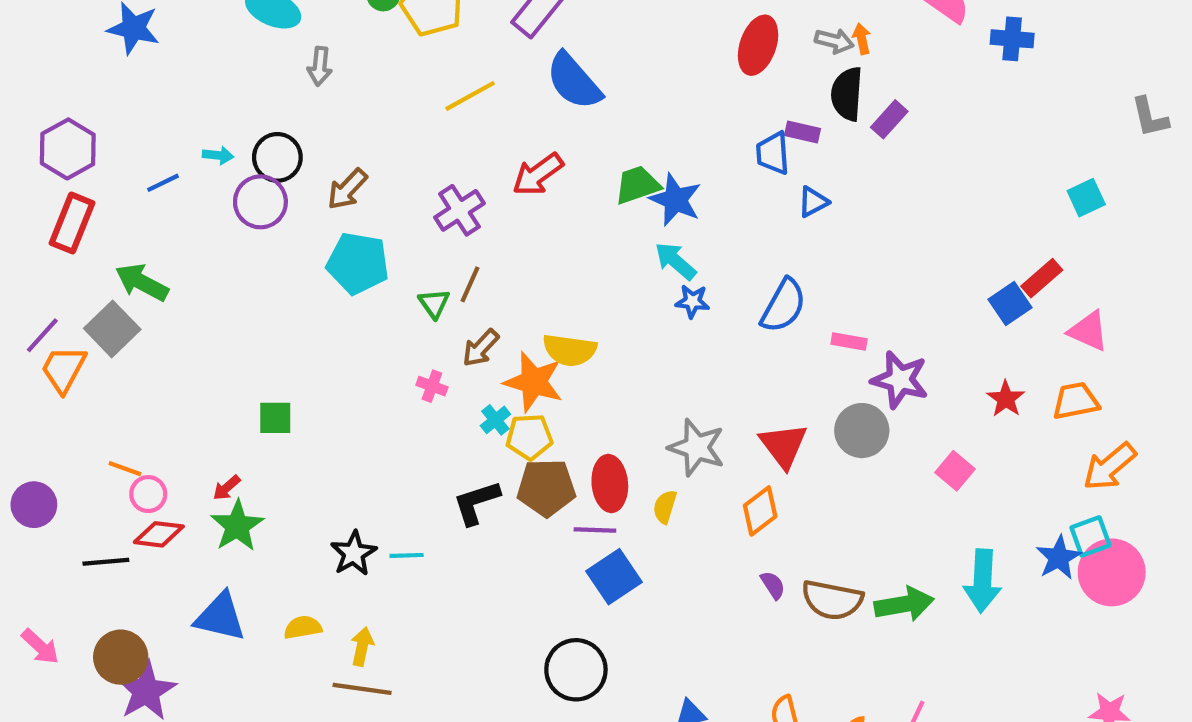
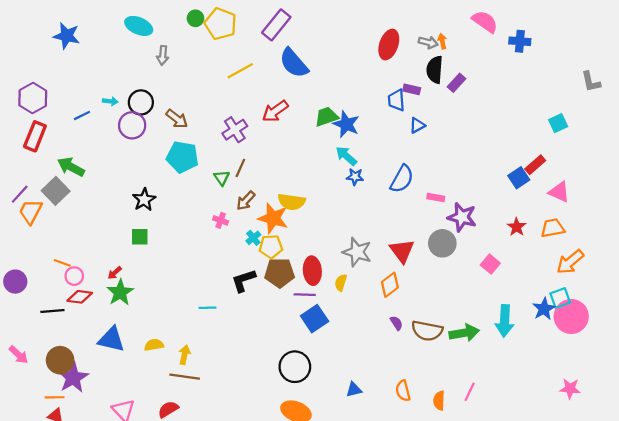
brown arrow: (347, 189) -> (177, 119), turned -95
black star: (354, 553) -> (144, 200), moved

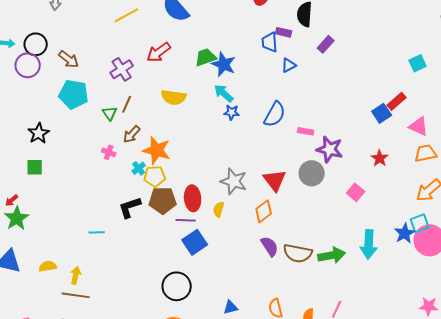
purple rectangle: (457, 83) -> (326, 44), moved
yellow semicircle: (292, 202) -> (174, 97), moved
orange trapezoid: (553, 228) -> (426, 153), moved
purple semicircle: (396, 323) -> (270, 246), size x1.5

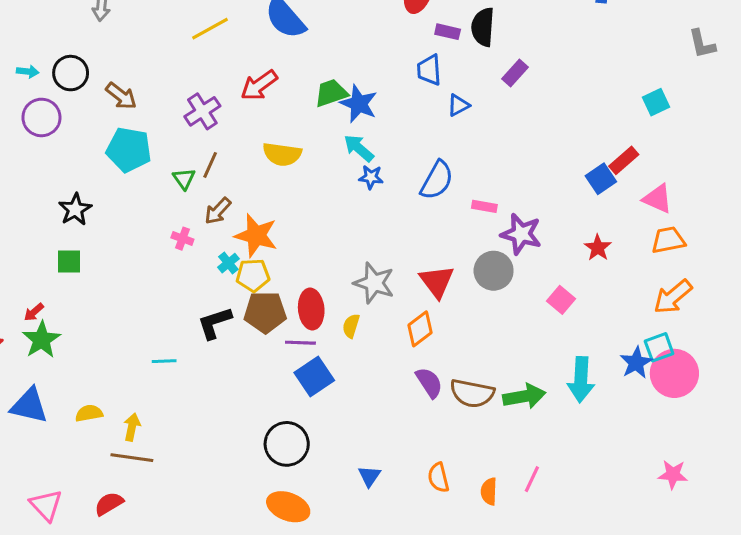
purple rectangle: (284, 32) -> (448, 32), moved
purple circle: (28, 65) -> (41, 117), moved
blue triangle: (231, 307) -> (369, 476), turned -42

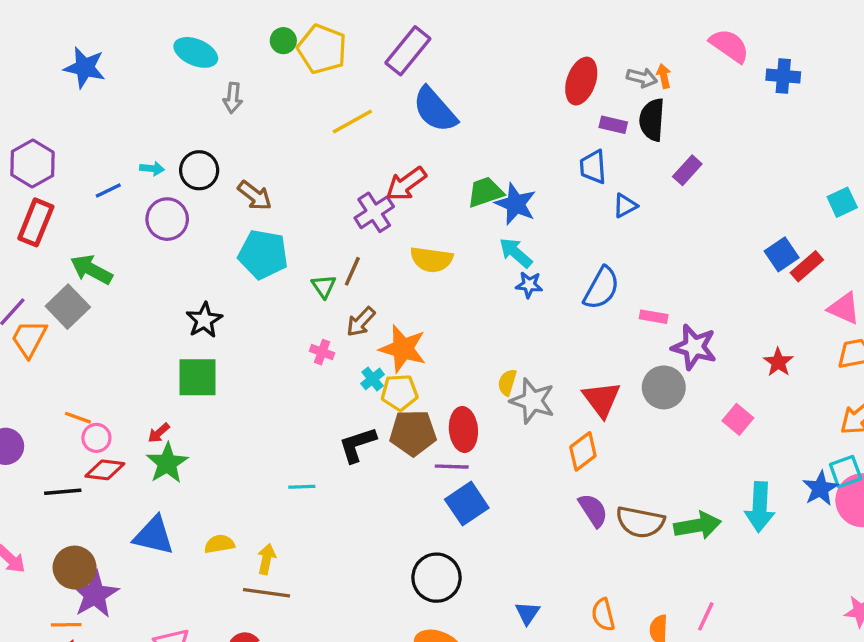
purple cross: (202, 111) -> (374, 212), moved
blue square: (601, 179) -> (782, 254), moved
green square: (69, 262) -> (197, 377), size x1.5
yellow semicircle: (351, 326) -> (507, 382), moved

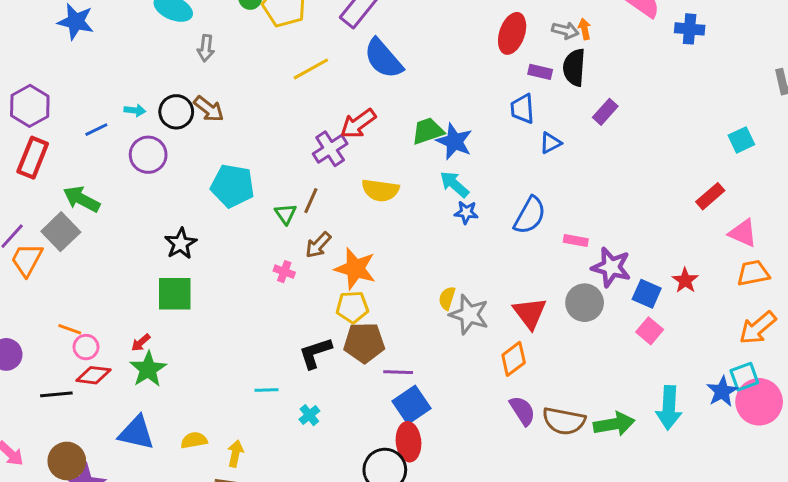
brown arrow: (255, 196) -> (209, 109), moved
blue square: (782, 254) -> (647, 294), moved, turned -32
cyan cross: (373, 379) -> (309, 415), moved
red ellipse: (463, 429) -> (408, 442), moved

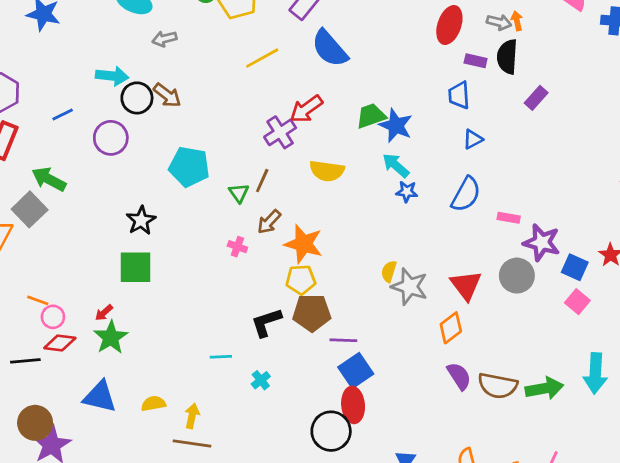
gray arrow: (206, 48) -> (164, 39), turned 70
cyan arrow: (135, 110) -> (112, 76), moved, size x1.6
blue triangle: (551, 143) -> (473, 139), moved

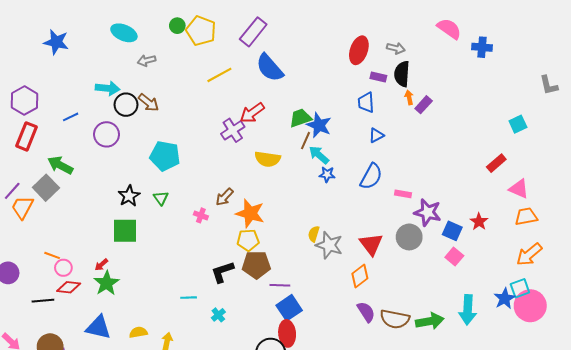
orange arrow: (517, 21) -> (409, 97), moved
brown line: (262, 181) -> (306, 141), moved
green triangle: (239, 193) -> (161, 198), moved

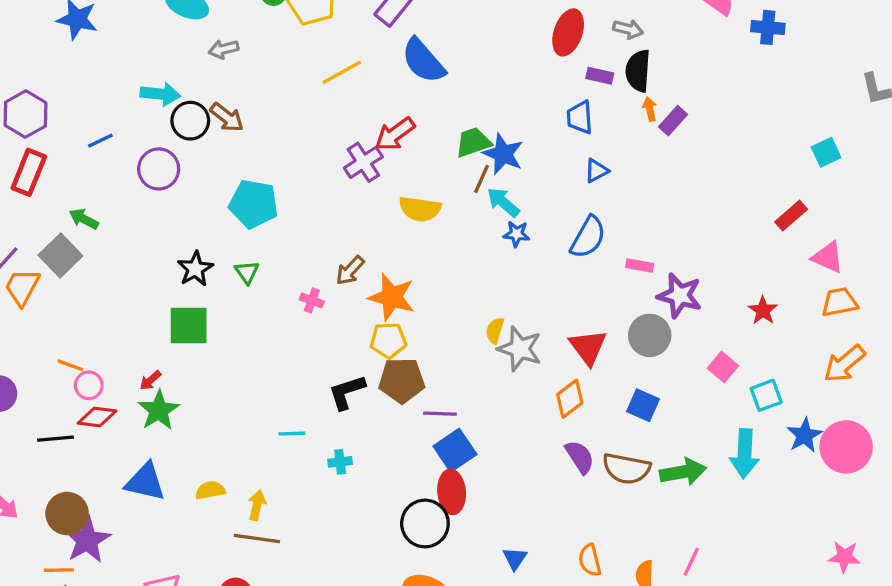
green arrow: (60, 165) -> (84, 219), size x0.7
blue square: (452, 231) -> (643, 405), moved
cyan square: (520, 288) -> (766, 395), moved
cyan cross: (218, 315) -> (340, 462), turned 32

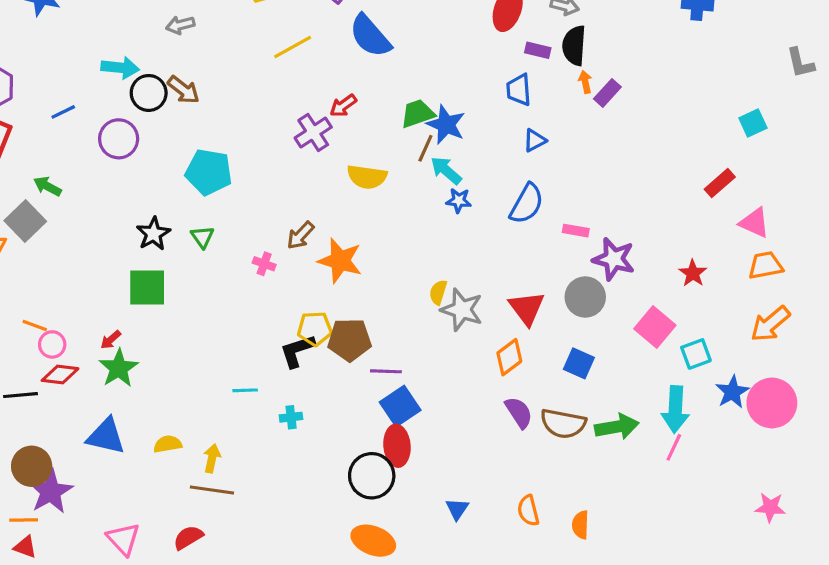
red arrow: (395, 134) -> (343, 106), size x0.7
yellow pentagon: (388, 340) -> (315, 329), moved
pink square: (723, 367) -> (655, 327), size x1.4
pink line: (691, 562) -> (674, 447), moved

